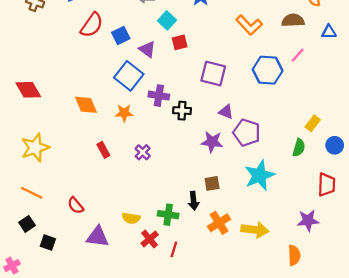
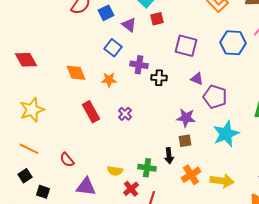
blue square: (129, 76) -> (113, 48), size x0.7
purple star: (212, 142) -> (186, 118), moved
red rectangle: (103, 150) -> (91, 112), size x1.5

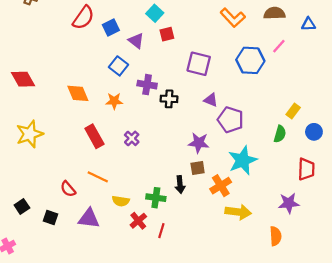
orange line: (29, 149) -> (98, 177), moved
orange cross: (191, 175) -> (221, 186), moved
black square: (43, 192) -> (50, 217), moved

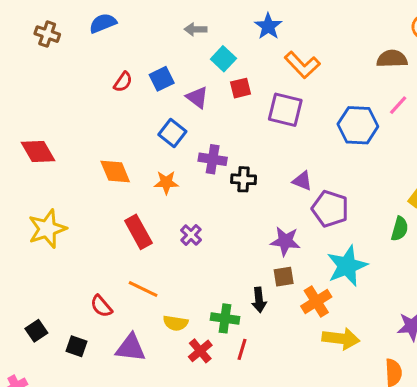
red semicircle: (83, 18) -> (123, 82), moved, size x0.6
orange L-shape: (233, 18) -> (302, 65), moved
purple square: (199, 64) -> (285, 110), moved
red line: (161, 231) -> (242, 349), moved

